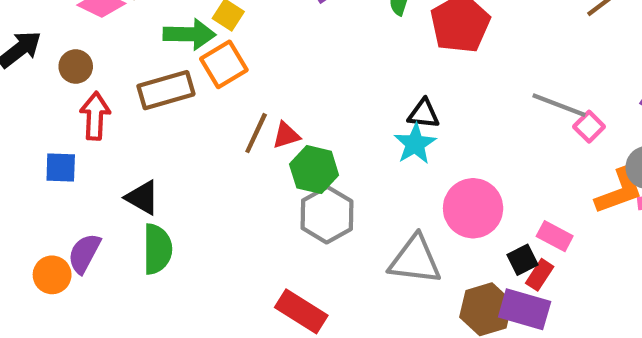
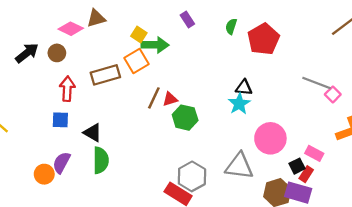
green arrow: (190, 34) -> (155, 45), moved
brown circle: (76, 67) -> (57, 53), moved
blue square: (61, 167) -> (60, 120), moved
gray hexagon: (327, 215) -> (192, 176), moved

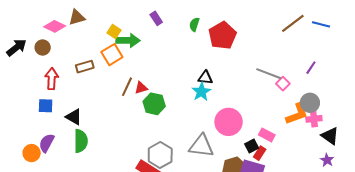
brown rectangle: (105, 75) -> (85, 67), size x0.7

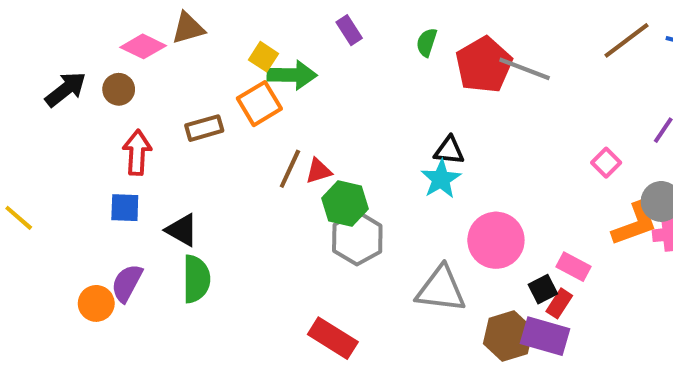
gray line: (269, 74) -> (525, 69), moved
gray hexagon: (160, 155) -> (357, 238), moved

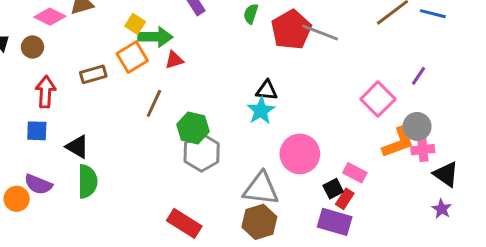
pink square: (606, 163) -> (378, 99), size x1.6
red triangle: (319, 171) -> (174, 60), moved
purple semicircle: (127, 283) -> (38, 184), turned -96
brown hexagon: (508, 336) -> (259, 222), moved

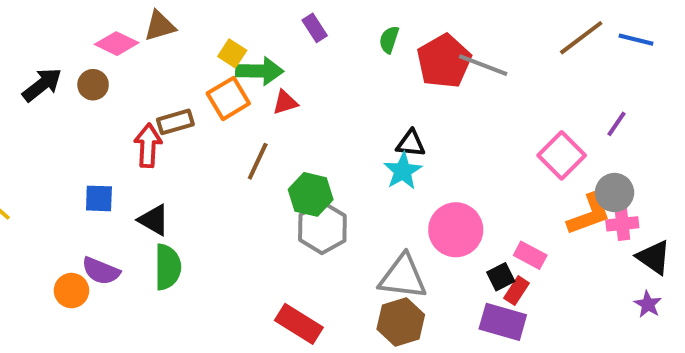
red arrow: (46, 92) -> (148, 145), moved

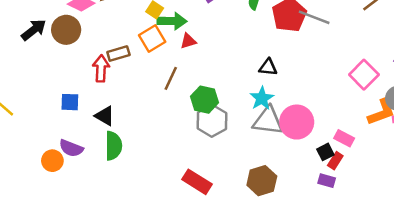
brown circle: (93, 85) -> (66, 30), size x1.5
cyan star: (403, 171) -> (262, 98), moved
gray triangle: (403, 277) -> (268, 121), moved
purple rectangle: (503, 322) -> (327, 181), size x0.6

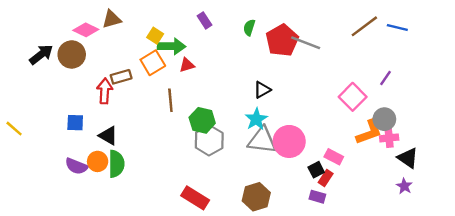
black triangle: (268, 67) -> (262, 90), turned -36
brown line: (171, 78) -> (170, 100), turned -30
orange circle: (52, 161) -> (98, 161), moved

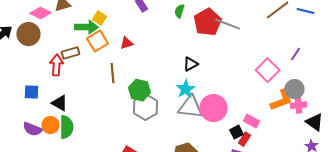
green arrow: (172, 46) -> (86, 27), moved

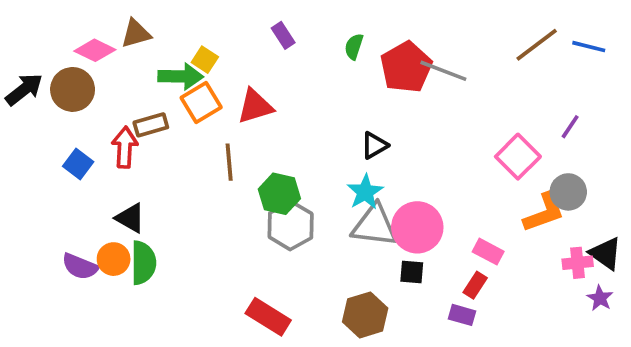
red triangle: (126, 43) -> (255, 106), size x1.5
blue square: (32, 92) -> (78, 164), moved, turned 35
pink cross: (298, 105) -> (578, 263), moved
black square: (236, 132) -> (412, 272), moved, turned 32

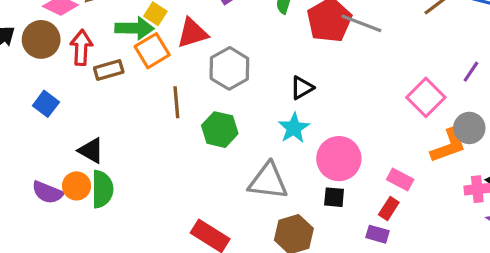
red triangle: (255, 106) -> (192, 33), moved
red arrow: (125, 147) -> (81, 47), moved
gray hexagon: (291, 225) -> (229, 68), moved
gray triangle: (374, 225) -> (268, 181), moved

